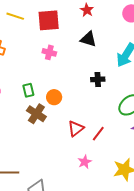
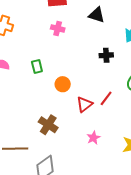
orange circle: (54, 97) -> (63, 84), moved
brown cross: (36, 114) -> (48, 125), moved
red line: (98, 134) -> (106, 98), moved

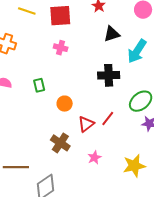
black triangle: (97, 15) -> (112, 34), moved, turned -36
black cross: (106, 55) -> (109, 75), size x1.5
brown cross: (48, 125) -> (60, 143), moved

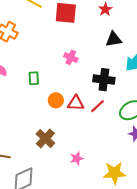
pink cross: (61, 48) -> (71, 57), moved
red line: (108, 118) -> (97, 106), moved
red triangle: (86, 124) -> (76, 103), moved, turned 30

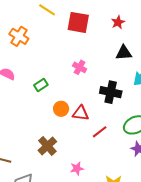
green rectangle: (34, 78) -> (41, 85), turned 56
red line: (97, 106) -> (100, 132), moved

